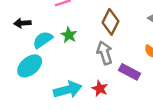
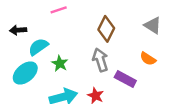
green star: (69, 35) -> (60, 63), moved

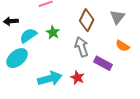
gray triangle: (153, 25) -> (117, 17), moved, turned 35
green star: (60, 63) -> (53, 32), moved

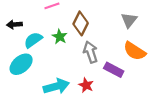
brown diamond: (87, 20) -> (81, 23), moved
orange semicircle: (122, 46) -> (135, 51), size x1.5

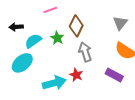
purple rectangle: (114, 70) -> (114, 75), moved
red star: (86, 85) -> (76, 75), moved

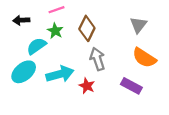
black arrow: (16, 27) -> (21, 20), moved
green star: (57, 38) -> (55, 31), moved
cyan arrow: (54, 83) -> (60, 74), moved

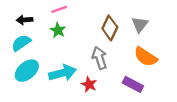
brown diamond: (87, 28) -> (110, 28), moved
cyan semicircle: (37, 46) -> (21, 43), moved

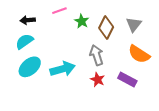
green star: (58, 30) -> (82, 21), moved
red star: (89, 84) -> (98, 80), moved

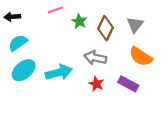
black arrow: (28, 20) -> (12, 17), moved
gray arrow: (97, 55) -> (95, 58), turned -60

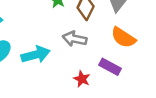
red star: (96, 84) -> (82, 79), moved

